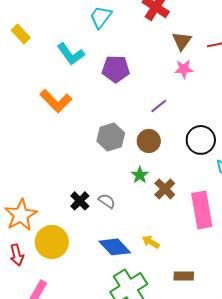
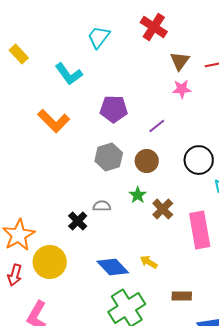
purple pentagon: (116, 69) -> (114, 109), moved
gray semicircle: (107, 201) -> (102, 206), moved, turned -36
red arrow: (17, 255) -> (15, 275), turned 30

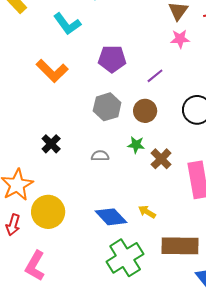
green star: (138, 195) -> (136, 145), turned -30
black cross: (78, 221) -> (51, 144), moved
brown rectangle: (182, 296) -> (180, 246), size x1.8

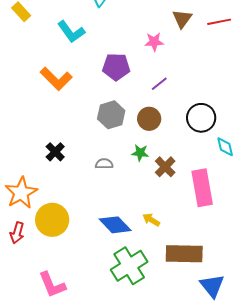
pink star: (180, 39) -> (154, 42), moved
pink L-shape: (35, 266) -> (52, 285), moved, turned -52

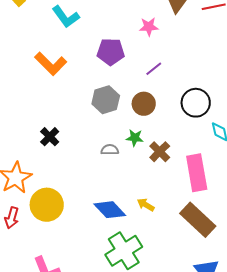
gray semicircle: (104, 164) -> (110, 150), moved
brown rectangle: (184, 254) -> (198, 220), moved, turned 42

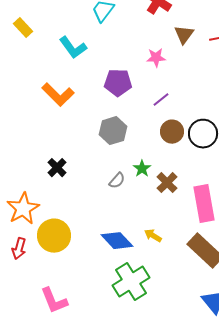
brown circle: (144, 104) -> (172, 132), moved
green star: (135, 138) -> (142, 169), turned 30
gray semicircle: (110, 150) -> (117, 181), turned 132

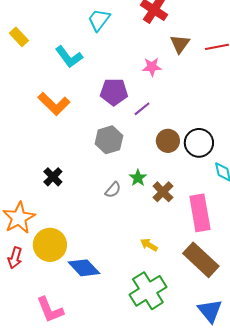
purple line: (161, 100) -> (142, 109), moved
blue diamond: (117, 241) -> (84, 268), moved
green cross: (131, 282) -> (148, 291), moved

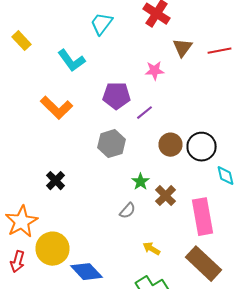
gray semicircle: (113, 190) -> (128, 211), moved

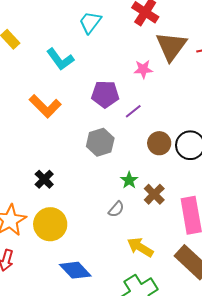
brown triangle: (182, 48) -> (171, 46), size x1.6
yellow circle: (52, 249) -> (50, 224), moved
yellow arrow: (152, 249) -> (140, 247), size x1.5

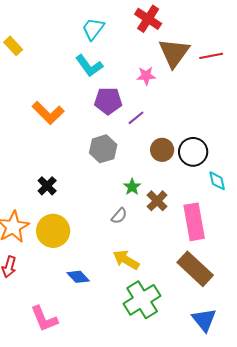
cyan L-shape: (60, 59) -> (89, 66), moved
yellow arrow: (140, 247) -> (126, 260), moved
blue diamond: (75, 270) -> (78, 277), size x0.7

